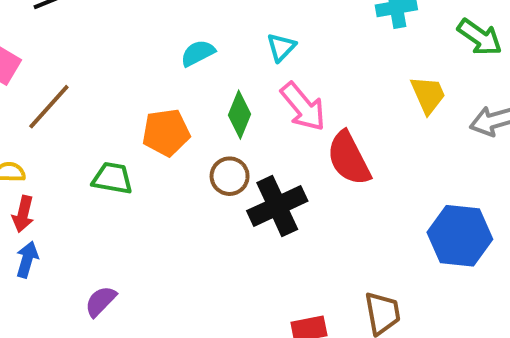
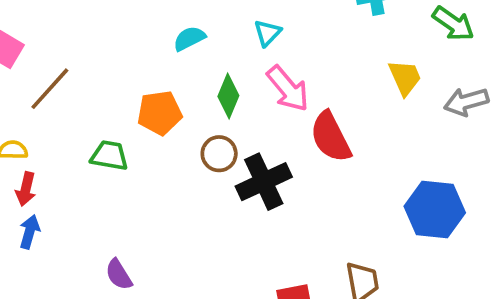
purple semicircle: (101, 301) -> (119, 275), moved, turned -76

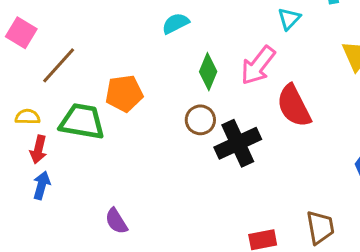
cyan triangle: (267, 33) -> (289, 19), moved
pink arrow: (288, 89) -> (258, 65), turned 78
orange pentagon: (160, 113) -> (124, 93), moved
green trapezoid: (109, 156) -> (82, 121), moved, size x1.4

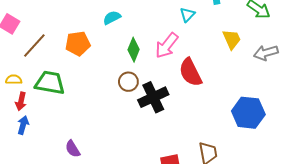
orange pentagon: (124, 93) -> (78, 43), moved

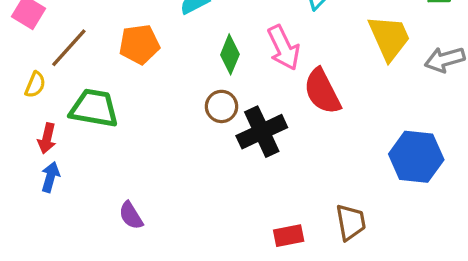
yellow trapezoid: (232, 39) -> (389, 38), size x1.4
pink arrow: (167, 46) -> (284, 48), turned -64
yellow semicircle: (14, 80) -> (35, 85), moved, turned 112

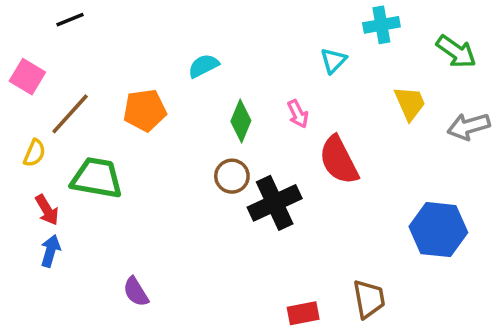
yellow trapezoid: (389, 38) -> (410, 103), size x0.7
pink arrow: (284, 48) -> (298, 114), size x0.6
red arrow: (47, 138) -> (47, 210), turned -44

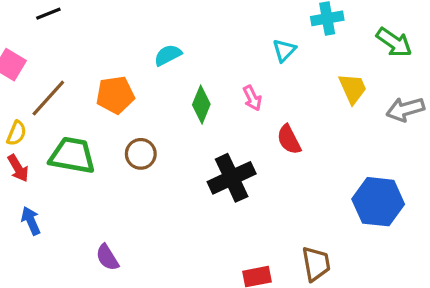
red semicircle: (339, 160) -> (289, 140), size x0.7
brown circle: (232, 176) -> (141, 154), moved
red arrow: (47, 210) -> (18, 168), moved
blue arrow: (50, 251) -> (31, 221), turned -40

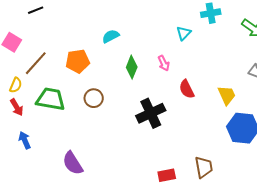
yellow trapezoid: (353, 89) -> (227, 95), moved
purple semicircle: (107, 257) -> (73, 163), size x1.4

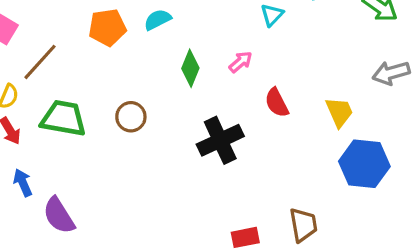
orange pentagon: (78, 61) -> (107, 27), moved
pink arrow: (164, 63) -> (241, 62), turned -105
purple semicircle: (73, 163) -> (59, 216), moved

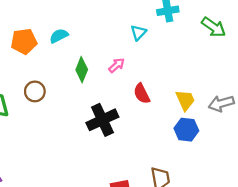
gray arrow: (391, 73) -> (221, 103), moved
brown circle: (131, 117) -> (35, 91), moved
blue hexagon: (364, 164) -> (186, 130), moved, size x0.7

